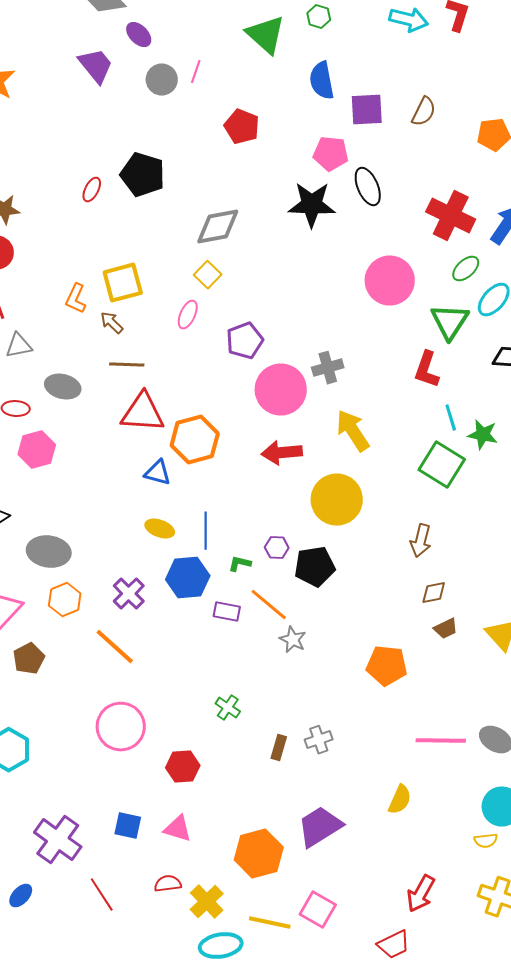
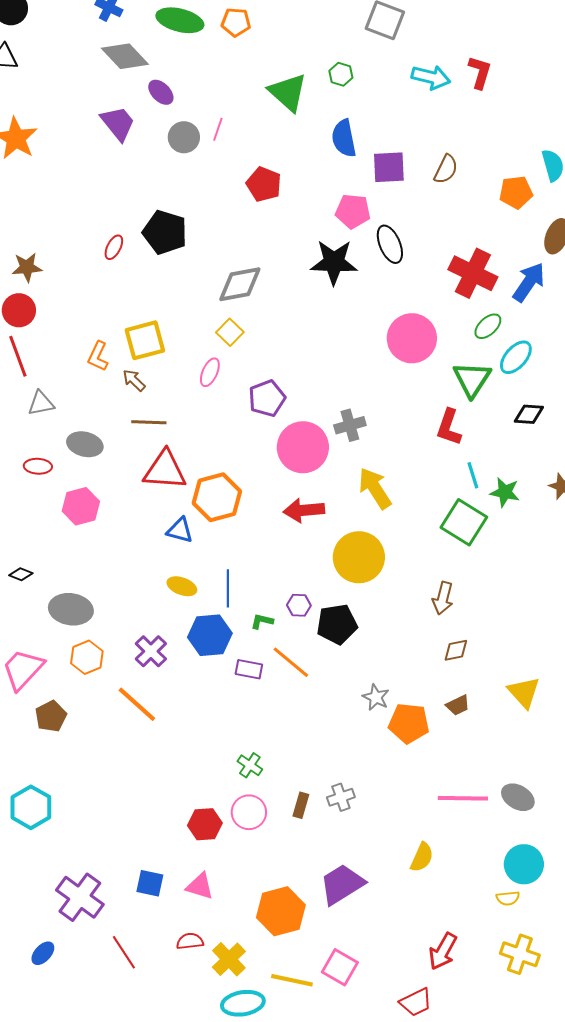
pink hexagon: (37, 450) -> (81, 506), moved
brown trapezoid: (446, 629) -> (458, 705), moved
gray star: (293, 640) -> (376, 697), moved
pink circle: (121, 727) -> (249, 812), moved, size x0.7

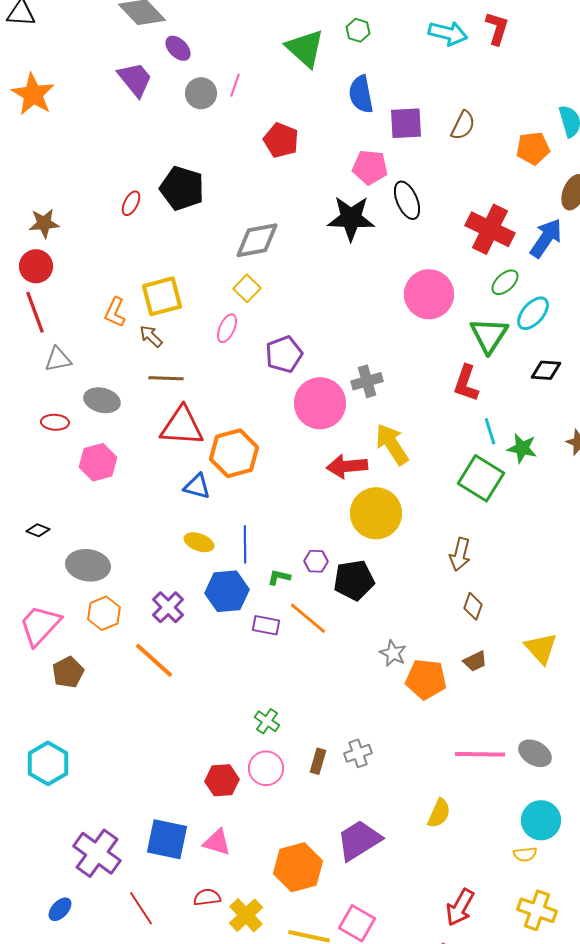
red arrow: (304, 510) -> (347, 466), moved
brown diamond: (456, 650) -> (473, 606), turned -60
blue square: (150, 883) -> (167, 839), size x1.5

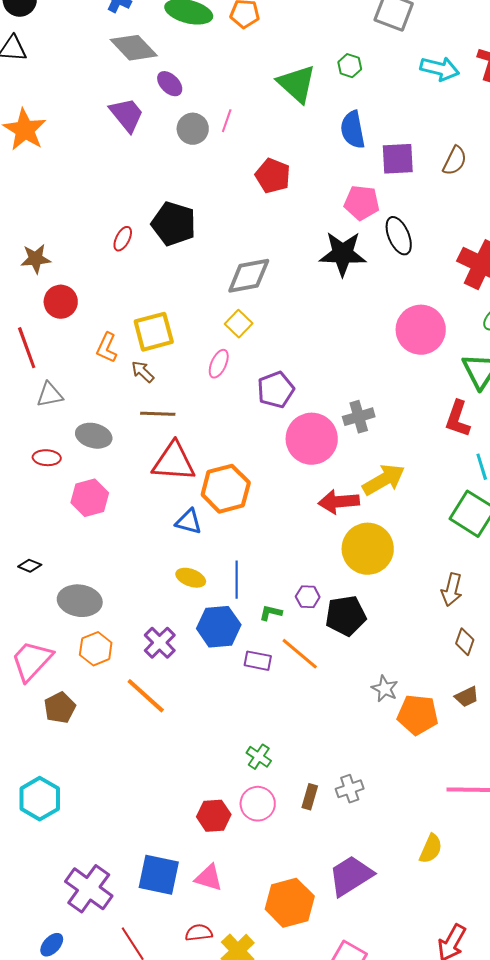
red circle: (36, 266) -> (61, 302), moved
yellow arrow: (392, 444) -> (384, 480), turned 93

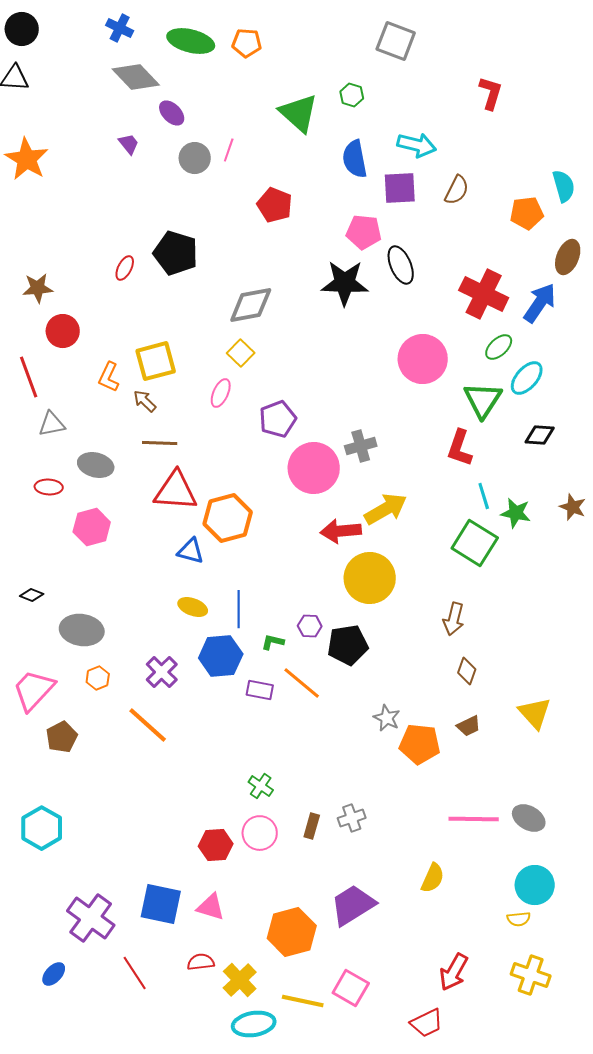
cyan arrow: (440, 69) -> (417, 145), moved
purple trapezoid: (127, 115) -> (129, 144), size x0.6
orange hexagon: (96, 649) -> (98, 678), size x0.7

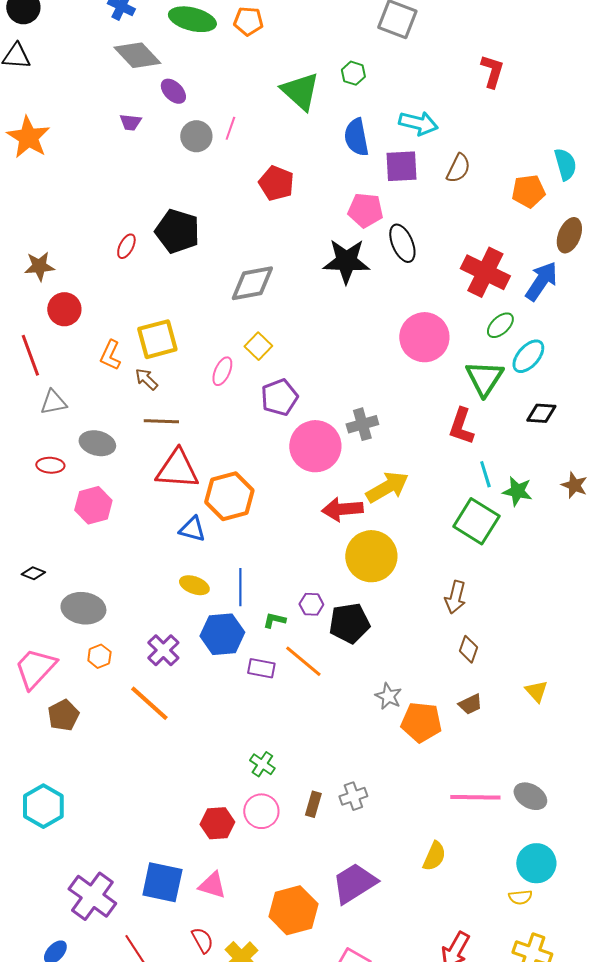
purple trapezoid: (129, 144) -> (130, 122), turned 135
yellow square: (241, 353) -> (258, 346), moved
yellow triangle: (535, 713) -> (536, 691), size x0.7
red semicircle: (201, 962) -> (202, 940), turned 68

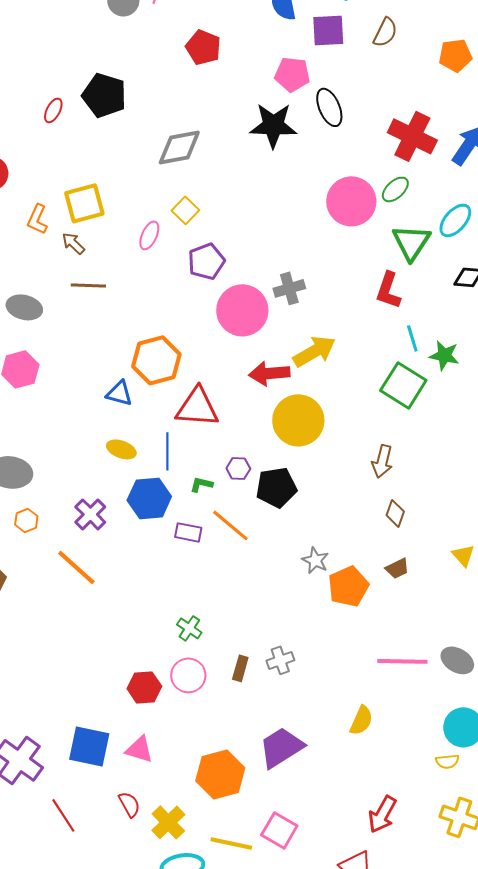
green ellipse: (500, 325) -> (395, 189), moved
red triangle: (177, 469) -> (197, 407), moved
orange pentagon: (421, 722) -> (348, 586), turned -30

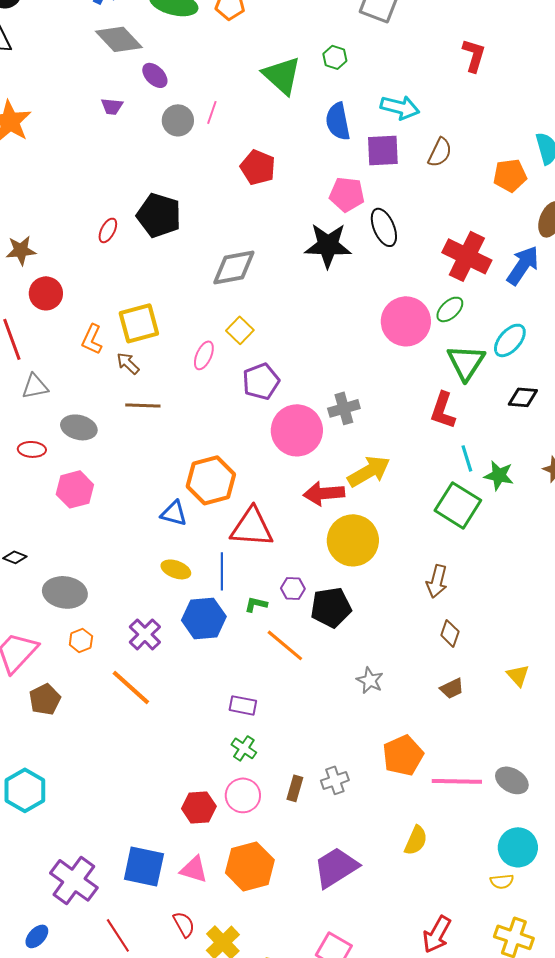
purple rectangle: (188, 532) -> (243, 705), moved
orange pentagon: (348, 586) -> (403, 755), moved
orange hexagon: (220, 774) -> (250, 866), moved

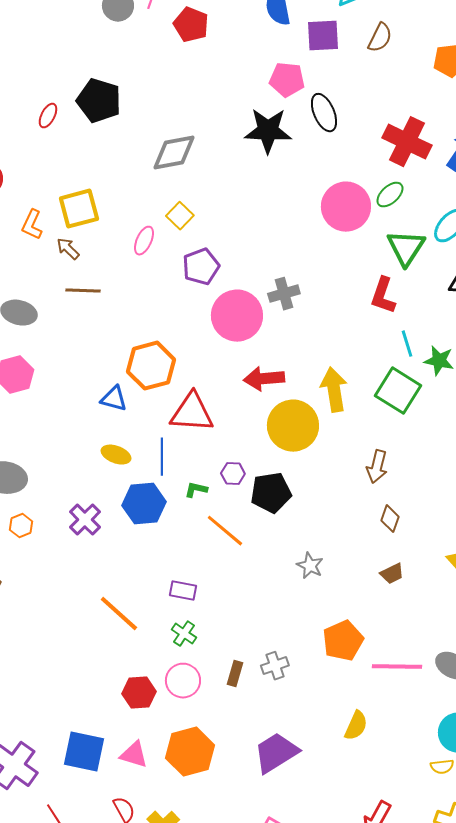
red pentagon: (258, 167) -> (191, 25), moved
yellow arrow: (369, 471) -> (334, 390), moved, turned -69
orange line: (131, 687) -> (119, 614), moved

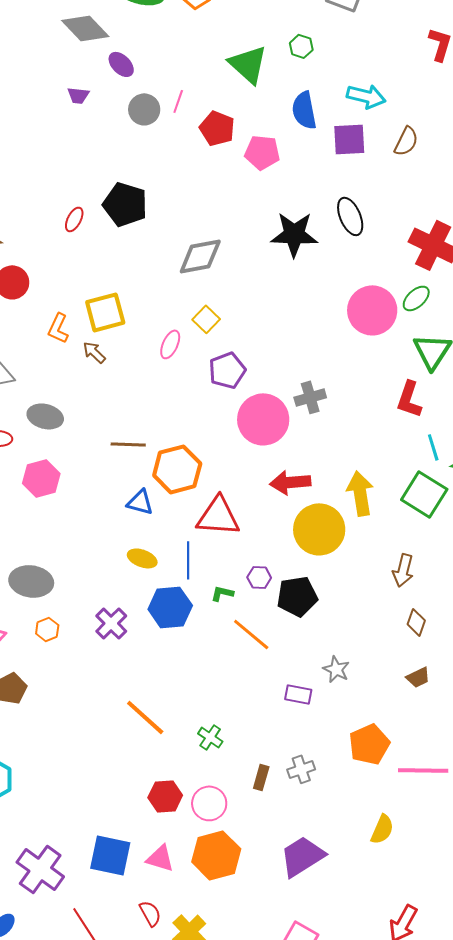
pink pentagon: (287, 80) -> (262, 152), moved
brown line: (83, 291) -> (128, 444), moved
purple rectangle: (183, 591) -> (298, 694), moved
pink circle: (183, 681) -> (209, 803), moved

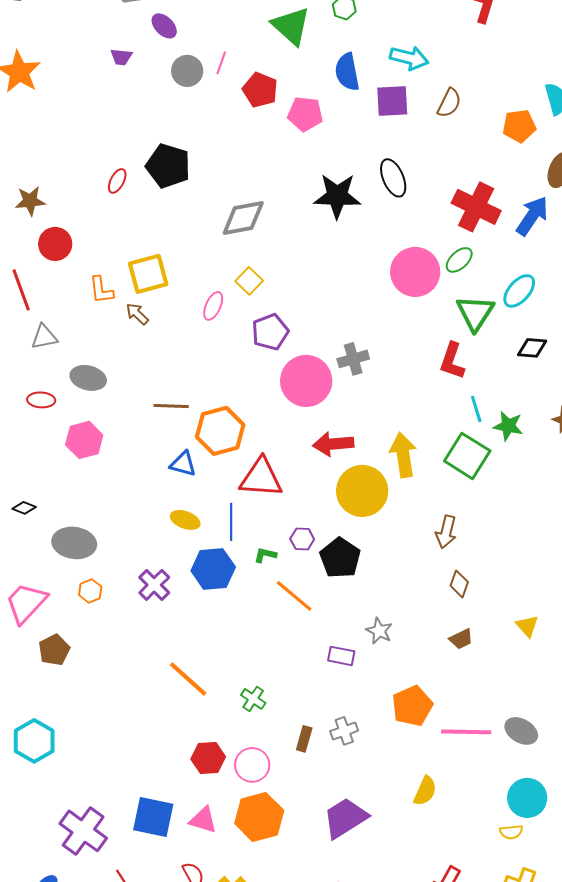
orange L-shape: (58, 328) -> (101, 290), turned -32
black pentagon: (297, 596) -> (340, 558), turned -30

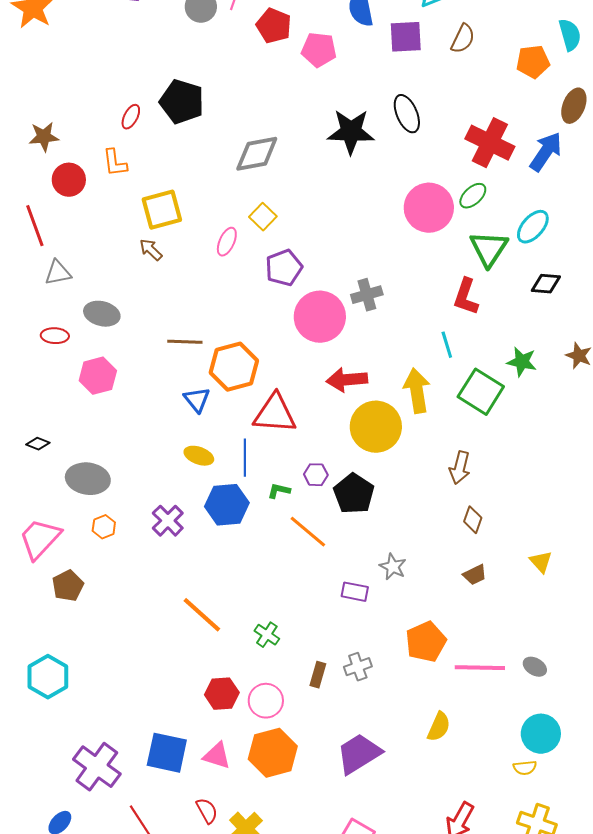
orange L-shape: (101, 290) -> (115, 163), moved
cyan line: (476, 409) -> (447, 345), moved
blue triangle: (183, 464) -> (197, 400), turned 36
gray ellipse: (521, 731) -> (535, 667), size x0.7

